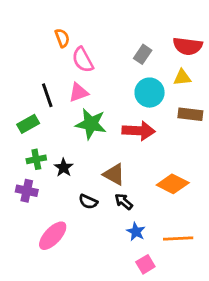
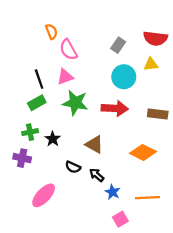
brown rectangle: (190, 114) -> (158, 114), moved
green rectangle: (28, 124) -> (37, 103), moved
black arrow: (124, 202) -> (97, 175), moved

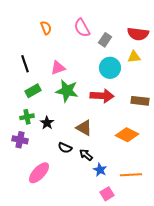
pink semicircle: (68, 50) -> (82, 28), moved
black line: (39, 79) -> (25, 64), moved

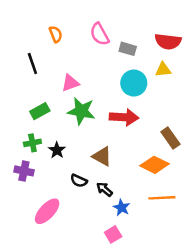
gray rectangle: (105, 40) -> (128, 49), turned 72
black line: (25, 64) -> (32, 63), moved
brown rectangle: (140, 101) -> (170, 138), moved, turned 48
orange line: (131, 175) -> (162, 198), moved
pink square: (107, 194) -> (113, 234), moved

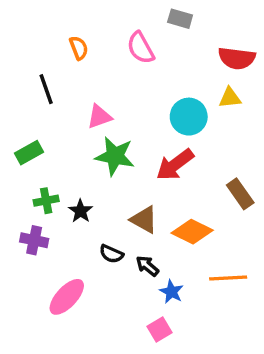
gray rectangle: (128, 49) -> (180, 19), moved
green rectangle: (40, 111) -> (29, 153), moved
red arrow: (124, 117) -> (175, 165), turned 140
orange diamond: (155, 165) -> (192, 232), moved

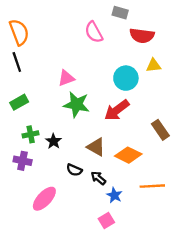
orange semicircle: (79, 48) -> (19, 32), moved, size x1.6
red semicircle: (237, 58) -> (142, 36), moved
black line: (46, 89) -> (17, 62), moved

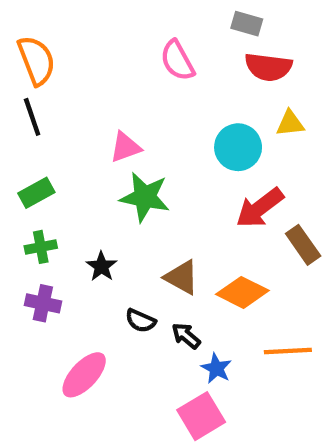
gray rectangle: (120, 13) -> (247, 24), moved
red arrow: (117, 110) -> (260, 208), moved
green cross: (31, 134) -> (41, 247), moved
pink square: (106, 220) -> (201, 416), size x1.5

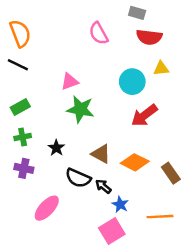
black line: (32, 117) -> (18, 65), turned -45
brown rectangle: (303, 245) -> (171, 173), moved
black semicircle: (140, 321) -> (78, 178), size x1.5
orange line: (288, 351) -> (160, 217), moved

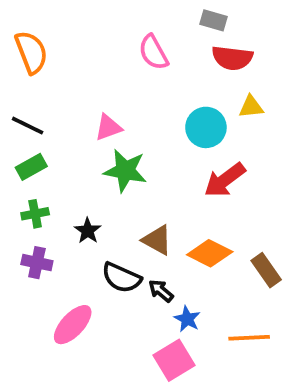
black line: (18, 65) -> (28, 126), moved

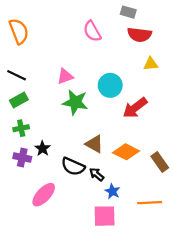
cyan circle: (206, 127) -> (110, 85), moved
black star: (88, 231) -> (43, 148), moved
pink square: (174, 360) -> (105, 216), turned 30

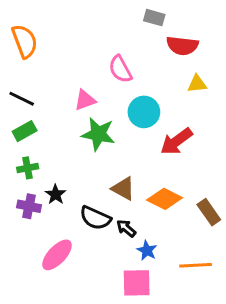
gray rectangle: (128, 12) -> (154, 18), moved
pink semicircle: (92, 31) -> (120, 69), moved

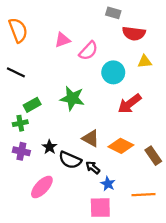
pink semicircle: (120, 69) -> (88, 51), turned -108
pink triangle: (85, 100) -> (62, 40), moved
cyan circle: (144, 112) -> (113, 72), moved
green rectangle: (25, 131) -> (32, 105), moved
black star: (56, 194) -> (49, 147), moved

